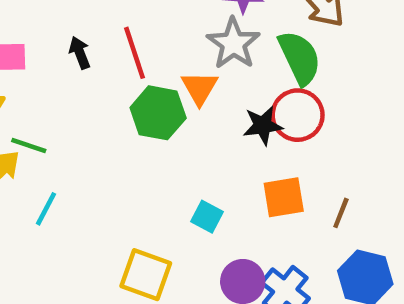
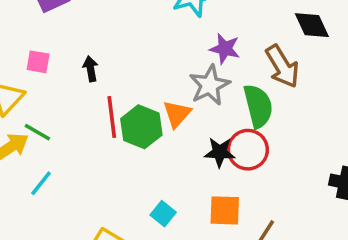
red line: (135, 53) -> (112, 117), moved

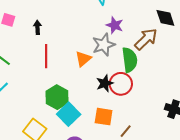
brown arrow: (282, 66) -> (146, 39), turned -110
green hexagon: (141, 127) -> (57, 97), moved
black star: (220, 152) -> (105, 83), turned -30
cyan square: (163, 214) -> (69, 114), size x1.6

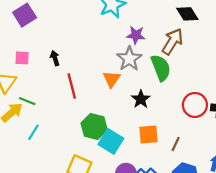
red circle: (121, 84) -> (195, 105), moved

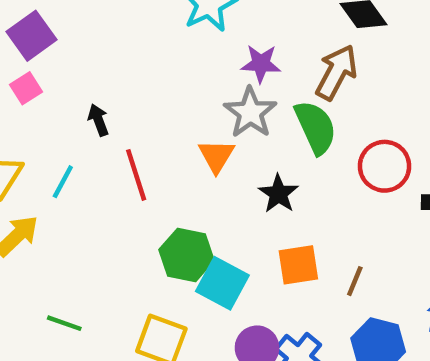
pink square: (22, 58) -> (26, 88), moved, turned -32
green line: (27, 101) -> (64, 323), moved
red circle: (195, 105) -> (385, 166), moved
cyan line: (33, 132) -> (63, 182), moved

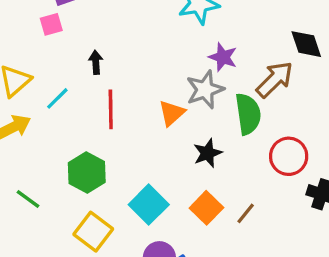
green hexagon: (187, 255) -> (87, 172), moved
orange square: (298, 265) -> (206, 208), turned 36
brown line: (355, 281) -> (246, 213), moved

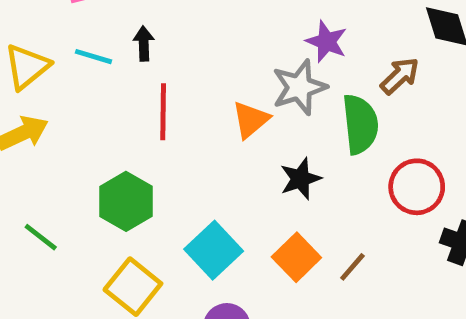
brown arrow: (275, 79) -> (400, 76), size x0.7
cyan line: (57, 98) -> (93, 57), moved, turned 60

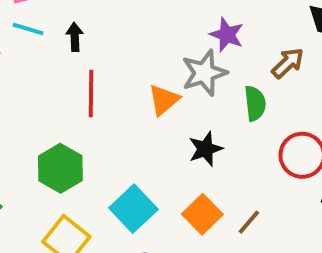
cyan line: (93, 57) -> (28, 29), moved
green semicircle: (360, 124) -> (255, 103), size x0.7

